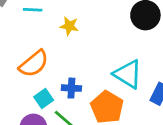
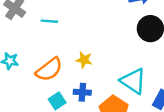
yellow star: (69, 26) -> (84, 60), moved

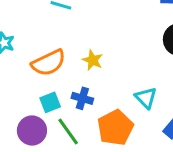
cyan triangle: (133, 81) -> (146, 98), size x0.7

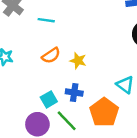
orange semicircle: (49, 63) -> (51, 55), moved, size x0.7

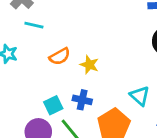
cyan line: (46, 20) -> (34, 25), moved

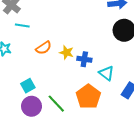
blue cross: (82, 100) -> (84, 59), moved
cyan square: (53, 105) -> (28, 86), moved

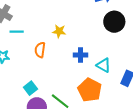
orange semicircle: (44, 48) -> (40, 50), turned 140
yellow star: (67, 52) -> (59, 31), moved

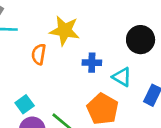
black circle: (114, 22) -> (141, 40), moved
yellow star: (59, 31) -> (65, 31), size x1.6

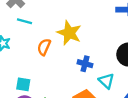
cyan square: (25, 104) -> (23, 84), turned 32

